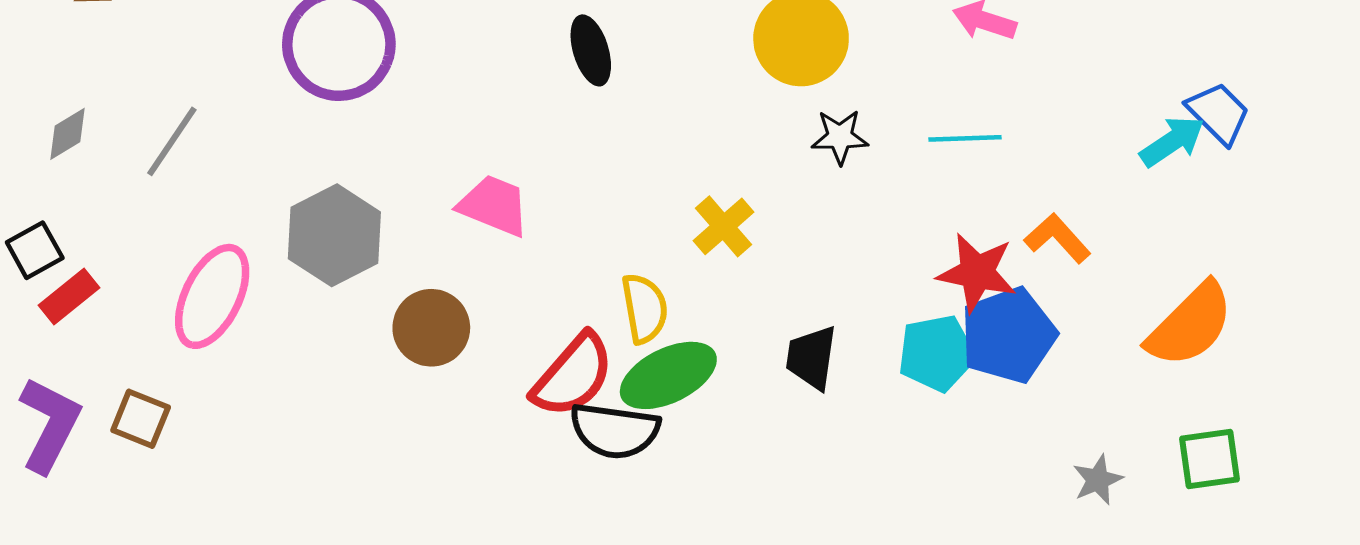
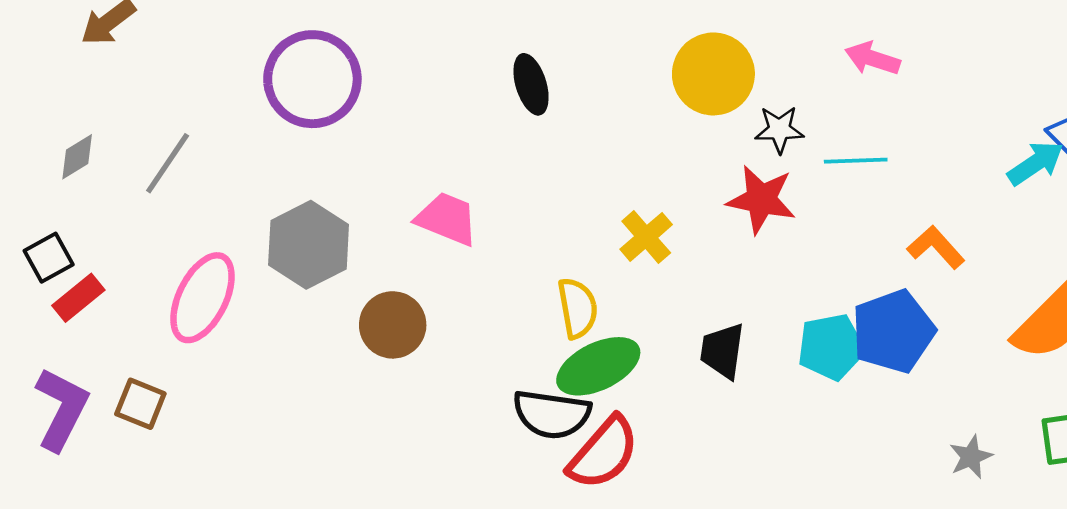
black star: (840, 137) -> (779, 130), moved
red star: (977, 273) -> (761, 199), moved
red semicircle: (573, 375) -> (603, 453), moved

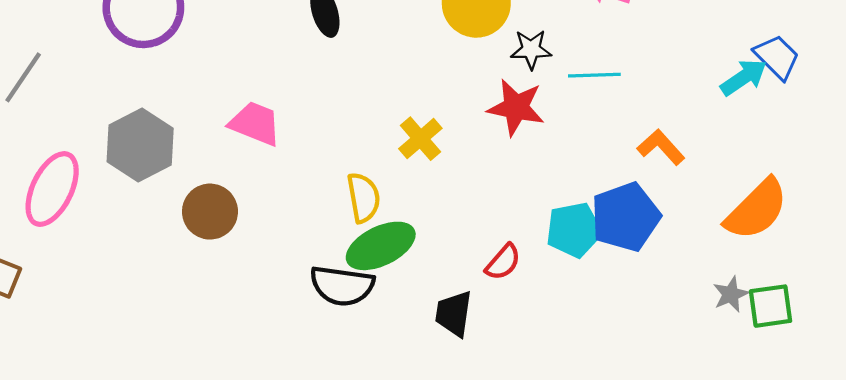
black trapezoid: (722, 351) -> (454, 314), moved
red semicircle: (603, 453) -> (503, 262), moved, size x0.6
gray star: (971, 457) -> (731, 294), moved

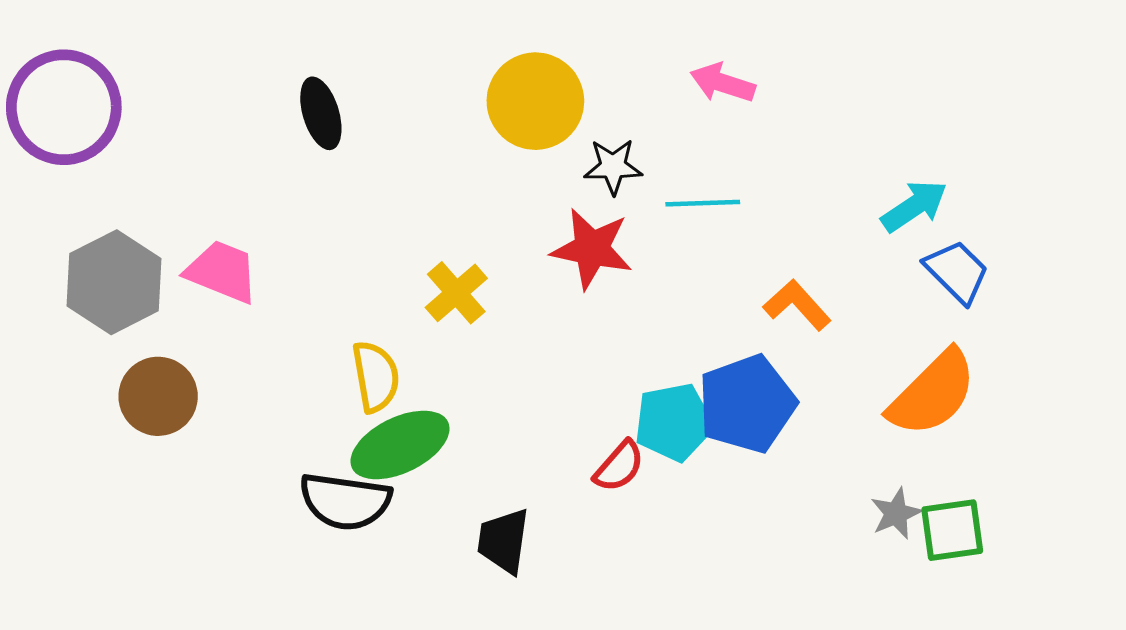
blue trapezoid: (777, 57) -> (957, 272), moved
gray hexagon: (140, 145) -> (114, 282), moved
red semicircle: (503, 262) -> (619, 466), moved

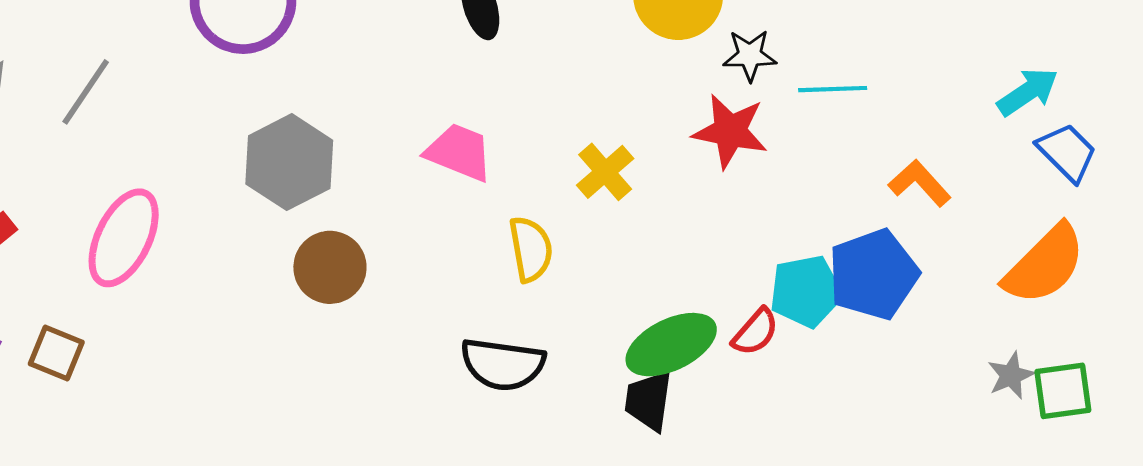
pink trapezoid: (222, 272) -> (459, 152), moved
green ellipse: (400, 445) -> (671, 345), moved

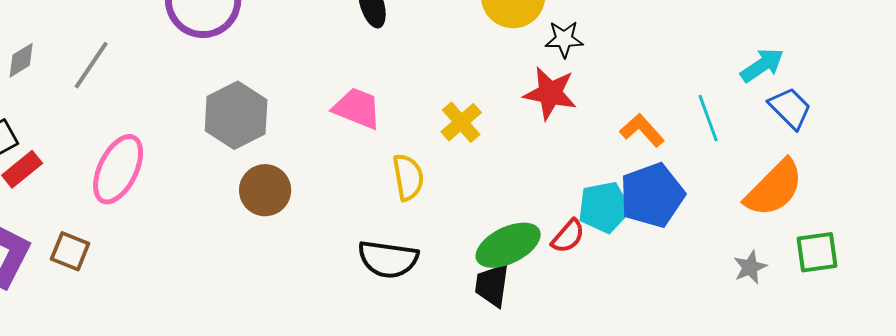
cyan line: (833, 89) -> (708, 118), moved, turned 72
orange L-shape: (920, 183) -> (642, 130), moved
green square: (1063, 391) -> (817, 252), moved

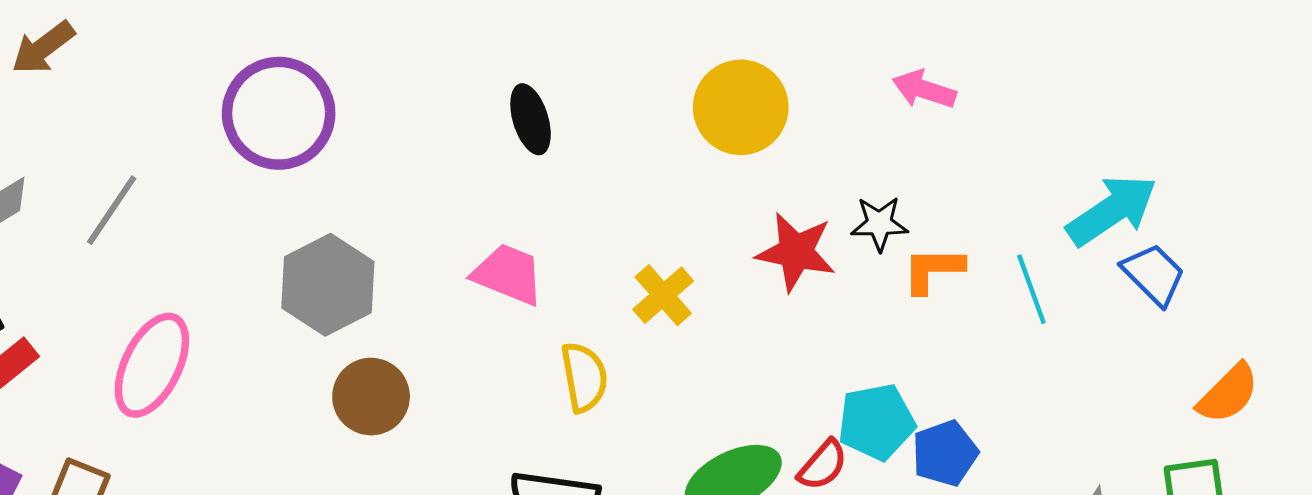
black star: (564, 39) -> (879, 224), moved
cyan arrow: (762, 65) -> (1112, 210), size x1.4
orange L-shape: (642, 130) -> (933, 270), moved, turned -48
orange semicircle: (774, 188) -> (1228, 394), moved, size x0.7
blue pentagon: (652, 195) -> (945, 453), moved, size x0.7

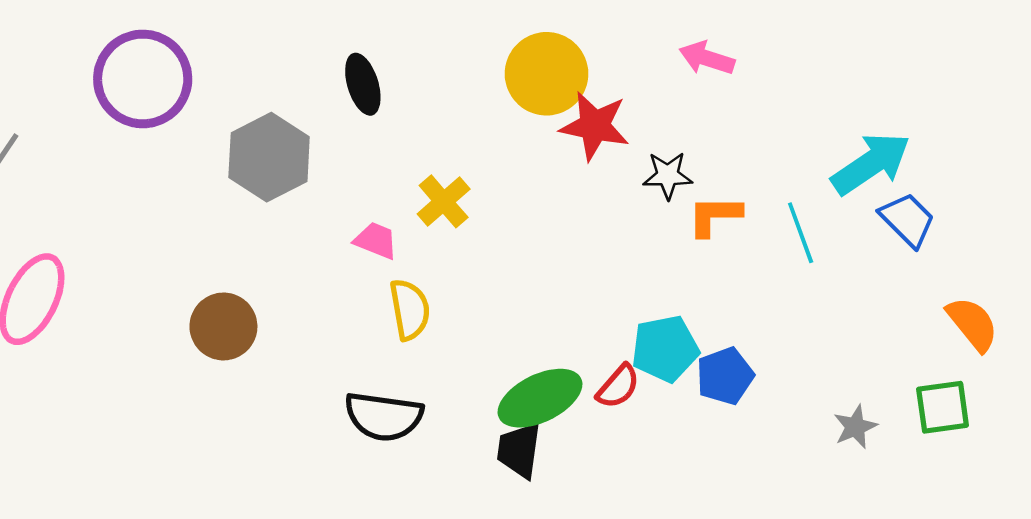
red star: (796, 252) -> (595, 126), moved
pink trapezoid: (508, 274) -> (376, 241), moved, size x0.7
gray hexagon: (328, 285) -> (269, 157), moved
yellow cross: (663, 295) -> (444, 201), moved
orange semicircle: (1228, 394) -> (973, 324), turned -84

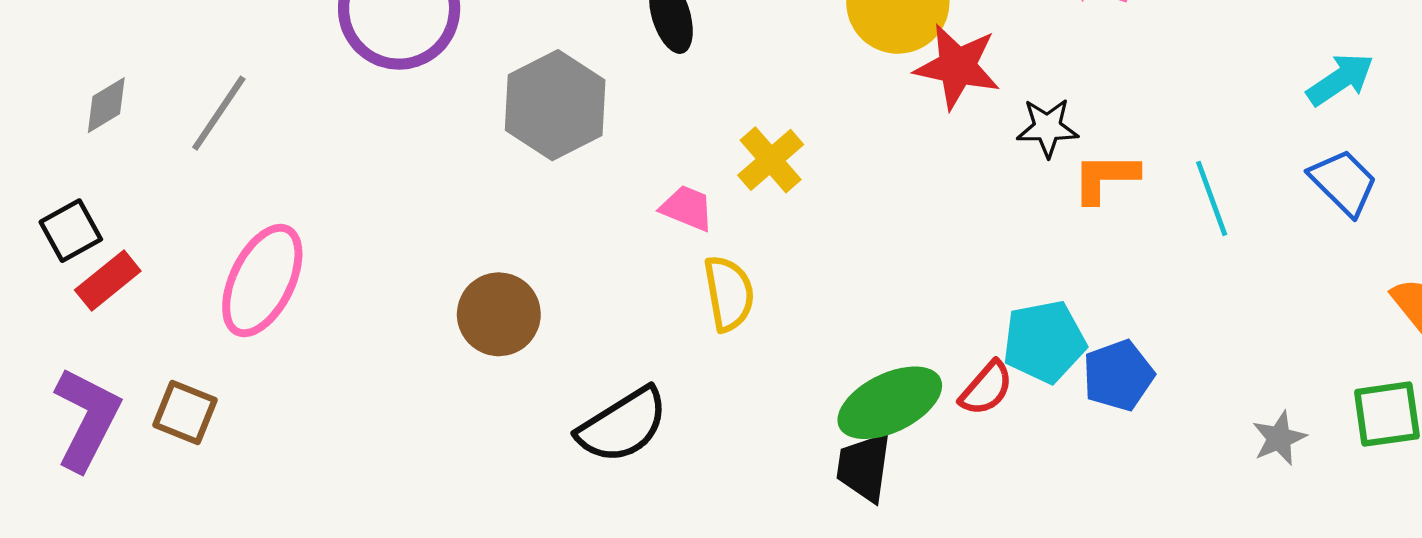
cyan arrow: (871, 164) -> (1340, 79), moved, size x0.7
black semicircle: (384, 416) -> (623, 425), moved, turned -40

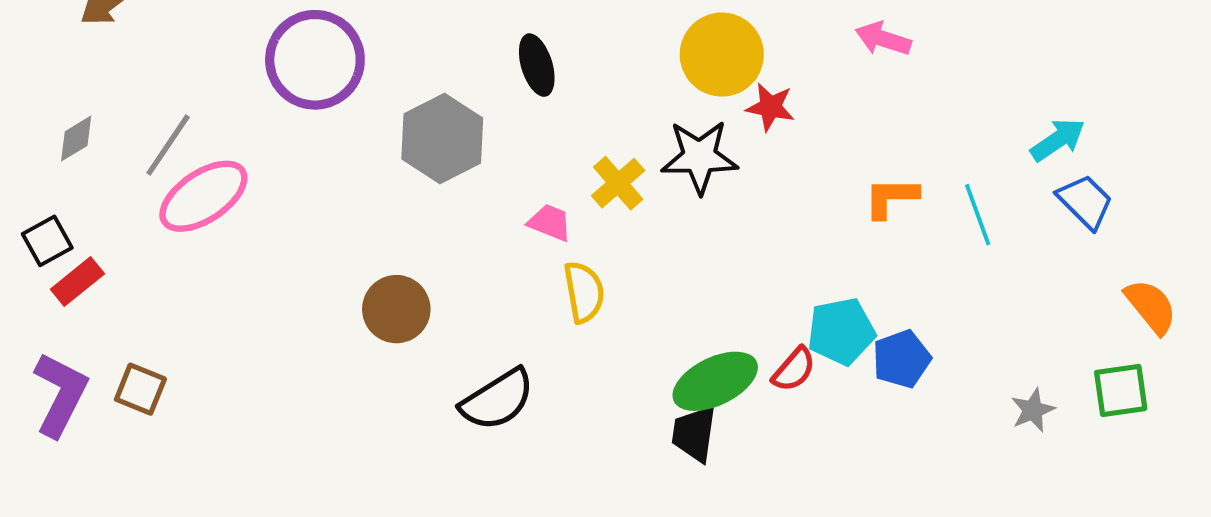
red star: (957, 67) -> (770, 107), size x0.7
cyan arrow: (1340, 79) -> (1058, 140), moved
black star: (1047, 128) -> (699, 157), moved, size x1.5
pink ellipse: (262, 281) -> (203, 196), moved, turned 30

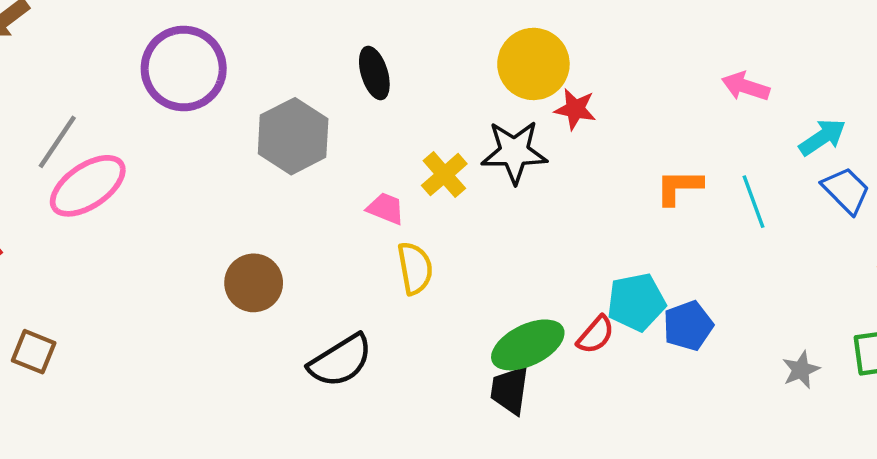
pink arrow: (883, 39) -> (746, 87), moved

